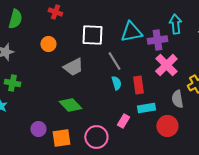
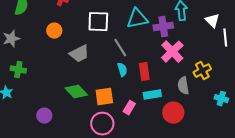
orange square: (61, 138) -> (104, 97), moved

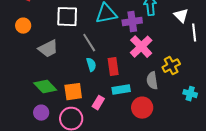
purple circle: (44, 116) -> (41, 113), moved

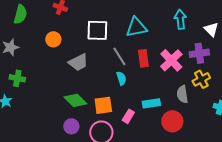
purple cross: (132, 22) -> (199, 53), moved
red rectangle: (113, 67) -> (143, 58), moved

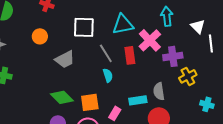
purple cross: (199, 53) -> (173, 56), moved
pink cross: (171, 60) -> (150, 40), moved
gray semicircle: (182, 94) -> (159, 91), moved

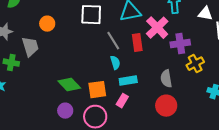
white triangle: (198, 26) -> (205, 14), turned -35
gray trapezoid: (65, 59) -> (30, 47), moved, turned -80
cyan rectangle: (138, 100) -> (128, 81), moved

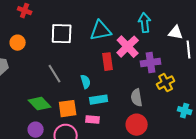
gray line: (113, 41) -> (55, 74), moved
pink rectangle: (122, 101) -> (93, 120), turned 64

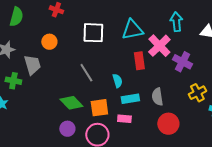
purple cross: (151, 63) -> (182, 62), turned 36
yellow cross: (166, 83) -> (197, 93), moved
gray semicircle: (137, 98) -> (157, 97), moved

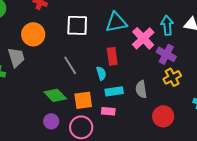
cyan arrow: (176, 22) -> (167, 25), moved
orange circle: (49, 42) -> (33, 34), size x1.5
red rectangle: (139, 61) -> (112, 56), moved
yellow cross: (197, 93) -> (172, 77), moved
red circle: (168, 124) -> (163, 116), moved

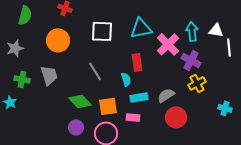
gray trapezoid: (16, 57) -> (49, 75), moved
gray semicircle: (141, 89) -> (166, 95), turned 66
red circle: (163, 116) -> (176, 117), moved

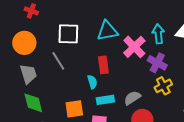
gray line: (95, 71) -> (58, 61), moved
gray trapezoid: (49, 75) -> (28, 74), moved
green diamond: (80, 101) -> (33, 103), moved, turned 30

